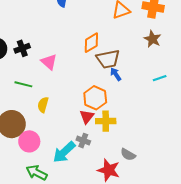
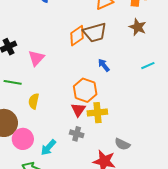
brown trapezoid: (108, 59) -> (95, 33), moved
pink triangle: (49, 62) -> (36, 58), turned 36
cyan arrow: (64, 152) -> (48, 147), moved, size x0.7

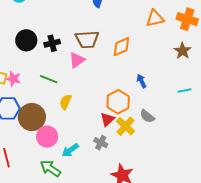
brown trapezoid: (95, 33) -> (87, 39), moved
yellow cross: (97, 113) -> (126, 126), turned 36
gray semicircle: (122, 144) -> (147, 116), moved

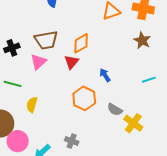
red triangle: (107, 119) -> (71, 62), moved
yellow cross: (126, 126) -> (133, 123), moved

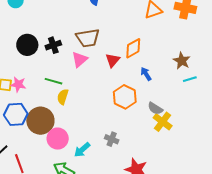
brown star: (142, 40) -> (182, 61), moved
orange diamond: (81, 43) -> (133, 48), moved
yellow semicircle: (32, 105) -> (63, 97), moved
yellow cross: (133, 123) -> (163, 122), moved

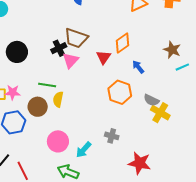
brown trapezoid: (88, 38) -> (76, 38), turned 35
black cross: (53, 45) -> (59, 48), moved
brown circle: (40, 121) -> (38, 107), moved, size x0.7

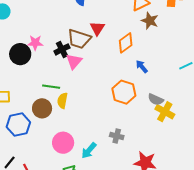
brown star: (172, 50) -> (150, 21), moved
red triangle: (103, 57) -> (97, 28), moved
pink star: (13, 92) -> (35, 43), moved

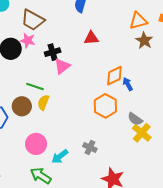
red triangle: (97, 28) -> (91, 38), turned 42
brown trapezoid: (79, 39) -> (33, 20), moved
orange diamond: (126, 43) -> (114, 76), moved

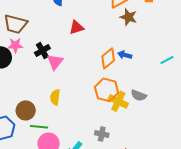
blue arrow: (128, 84) -> (125, 55), moved, turned -32
green line: (35, 87) -> (39, 127), moved
yellow semicircle: (43, 102) -> (55, 97), moved
yellow cross: (142, 133) -> (118, 101), moved

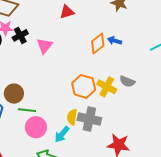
black cross: (42, 51) -> (20, 35), moved
orange hexagon: (107, 90) -> (84, 86), moved
yellow semicircle: (55, 97) -> (72, 117), moved
gray cross: (102, 134) -> (89, 119), size x1.6

